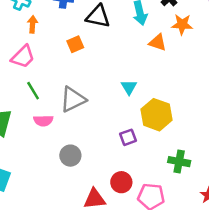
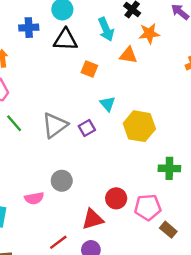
orange square: (75, 44) -> (89, 69), moved, turned -35
pink semicircle: (43, 121) -> (34, 198), moved
purple square: (128, 137) -> (87, 128), moved

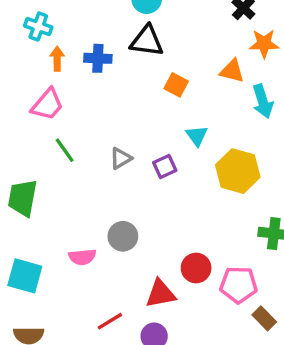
blue cross: (29, 28) -> (98, 58), moved
cyan arrow: (106, 29) -> (263, 101), moved
gray triangle: (55, 125) -> (121, 158), size x0.6

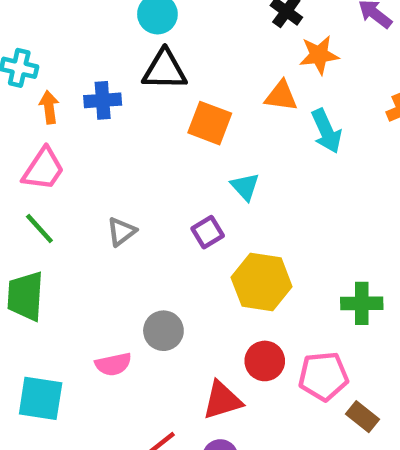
orange square: (176, 85) -> (210, 123), size x1.4
green line: (65, 150) -> (39, 228), moved
gray triangle: (121, 158) -> (121, 232), moved
yellow hexagon: (238, 171) -> (262, 282), moved

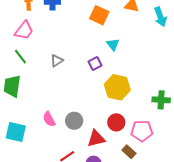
cyan arrow: (326, 131) -> (160, 17), moved
gray circle: (163, 331) -> (74, 121), moved
pink semicircle: (113, 364) -> (49, 119), turned 70
brown rectangle: (362, 417) -> (129, 152), moved

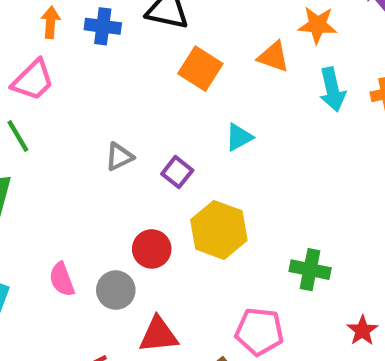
cyan triangle: (113, 44) -> (239, 137), moved, turned 32
gray triangle: (57, 61) -> (119, 157), moved
purple square: (95, 63) -> (177, 172), turned -32
red circle: (116, 122) -> (152, 249), moved

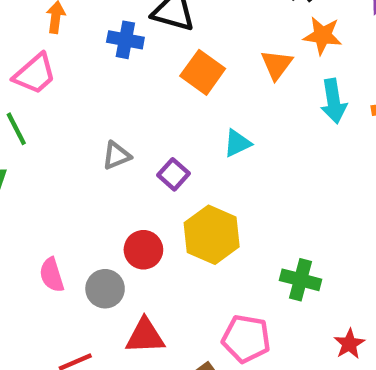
blue cross: (103, 26) -> (125, 40), moved
orange triangle: (273, 57) -> (277, 65), turned 44

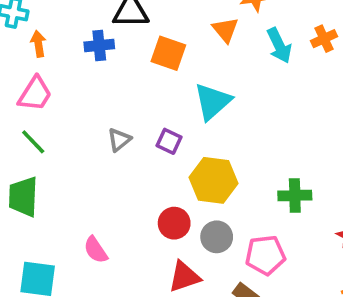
cyan triangle: (237, 143) -> (212, 102), size x1.6
red circle: (143, 250) -> (174, 223), moved
gray circle: (105, 289) -> (217, 237), moved

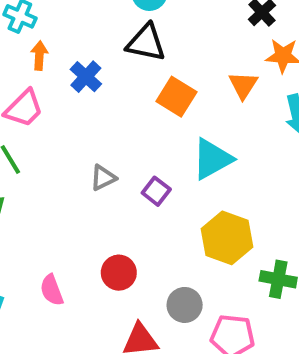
blue cross: (99, 45) -> (86, 77), moved, turned 36
yellow hexagon: (214, 180) -> (227, 238), moved
red circle: (174, 223) -> (119, 273), moved

